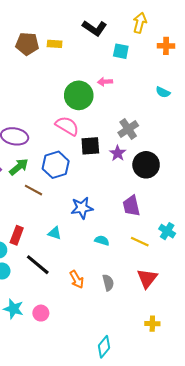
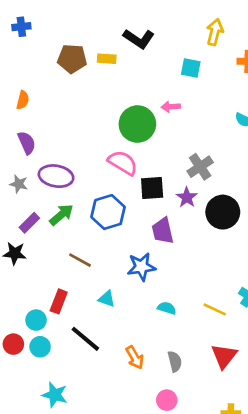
black L-shape: (95, 28) -> (139, 39), moved
brown line: (34, 190) -> (80, 260), moved
purple trapezoid: (131, 206) -> (163, 231), moved
pink circle: (41, 313) -> (167, 400), moved

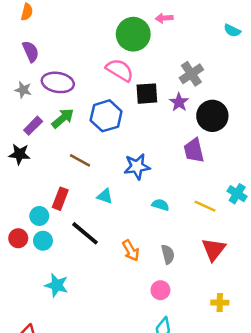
purple trapezoid: (163, 231) -> (194, 150), moved

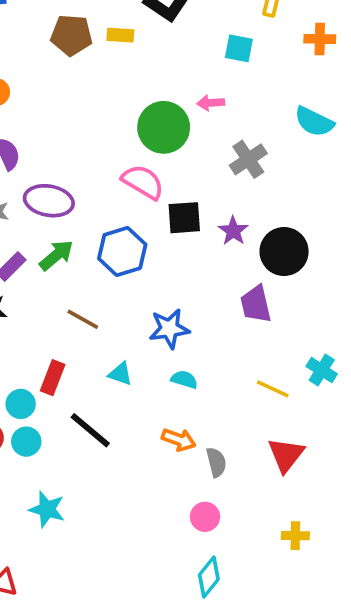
cyan semicircle: (232, 30) -> (314, 122), size x1.5
gray cross: (191, 74) -> (248, 159), moved
cyan semicircle: (160, 205) -> (184, 379), moved
orange arrow: (131, 251) -> (179, 440), moved, turned -40

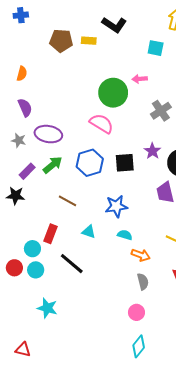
black square: (184, 218) -> (125, 163), moved
orange arrow: (179, 440) -> (141, 255), moved

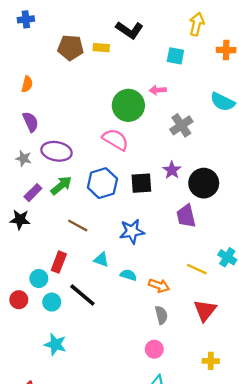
cyan semicircle: (125, 235) -> (128, 275), moved
cyan circle: (36, 270) -> (52, 302), moved

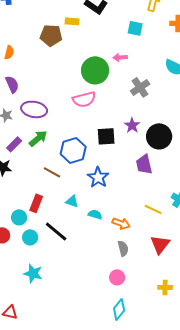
brown pentagon: (71, 48) -> (51, 35), moved
pink semicircle: (115, 140) -> (84, 99), turned 135
blue hexagon: (102, 183) -> (73, 150), moved
blue star: (132, 231) -> (98, 177), turned -30

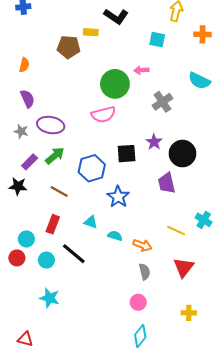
brown line: (52, 172) -> (59, 191), moved
cyan circle: (19, 217) -> (26, 239), moved

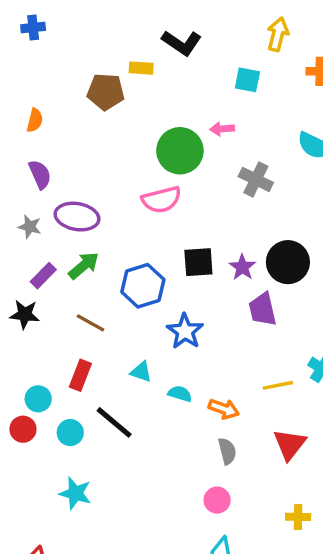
gray cross: (162, 102) -> (256, 179), turned -30
purple star: (154, 142) -> (242, 267), moved
yellow line: (176, 231) -> (278, 385), turned -36

